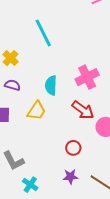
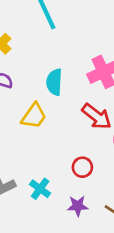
cyan cross: (30, 185) -> (40, 189), moved

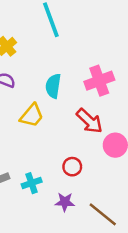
cyan cross: (40, 189) -> (32, 183), turned 30

